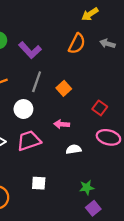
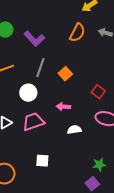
green star: (87, 188) -> (99, 165), moved

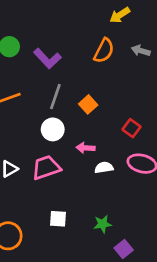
white circle: (28, 93) -> (53, 129), moved
white semicircle: (74, 130) -> (104, 168), moved
green star: (99, 165) -> (103, 224), moved

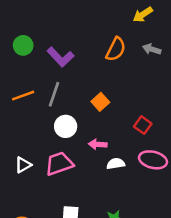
yellow arrow: (120, 15) -> (143, 15), moved
gray line: (55, 97) -> (54, 94), moved

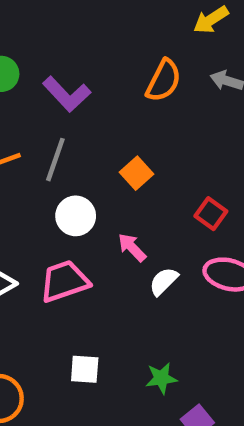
pink arrow: (98, 144) -> (132, 247), turned 42
white semicircle: (116, 164) -> (164, 281), turned -36

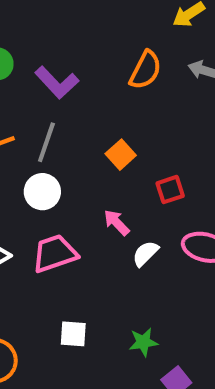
red square: (211, 214) -> (170, 190), moved, turned 36
white circle: (76, 216) -> (42, 192), moved

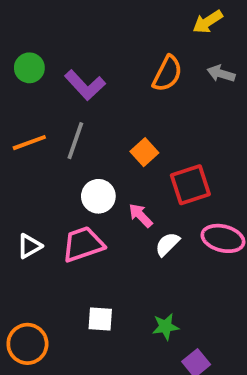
red square: (170, 190) -> (190, 185), size x1.5
white circle: (42, 192) -> (98, 196), moved

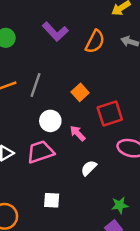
purple L-shape: (85, 85) -> (55, 32), moved
white semicircle: (167, 244) -> (89, 168), moved
green star: (165, 327) -> (120, 205), moved

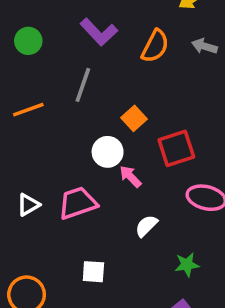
gray line: (35, 85) -> (83, 85), moved
white circle: (50, 121) -> (108, 152), moved
green star: (120, 205) -> (187, 265), moved

